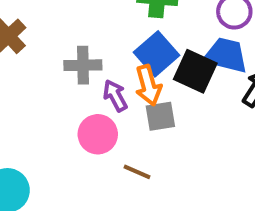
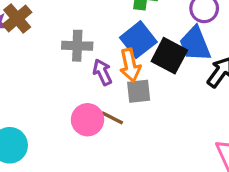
blue trapezoid: (226, 55) -> (195, 44), turned -129
pink circle: (98, 134) -> (88, 120), moved
brown line: (137, 172) -> (112, 118), moved

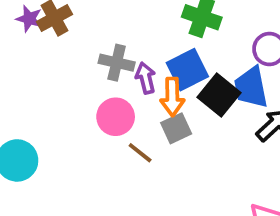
purple arrow: (102, 72) -> (146, 78), moved
gray square: (139, 91) -> (176, 128), turned -30
pink circle: (88, 120) -> (116, 117), moved

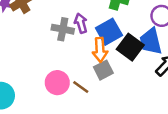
purple arrow: (146, 78) -> (81, 23), moved
pink circle: (116, 117) -> (57, 83), moved

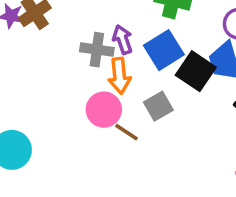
orange arrow: (100, 50) -> (120, 76), moved
pink circle: (57, 83) -> (104, 110), moved

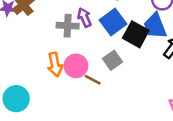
orange arrow: (120, 76) -> (55, 65), moved

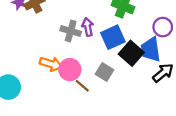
gray square: (113, 60) -> (105, 72), turned -36
orange arrow: (55, 65) -> (51, 64), turned -75

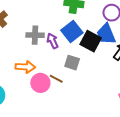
purple arrow: (88, 27) -> (52, 41), moved
pink circle: (70, 70) -> (40, 83), moved

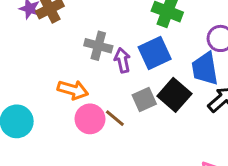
black square: (91, 41) -> (174, 95), moved
gray square: (72, 63) -> (144, 99), turned 35

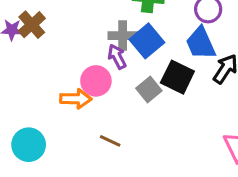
gray cross: (98, 46) -> (123, 36), moved
brown line: (115, 118) -> (110, 141), moved
pink circle: (90, 119) -> (96, 81), moved

